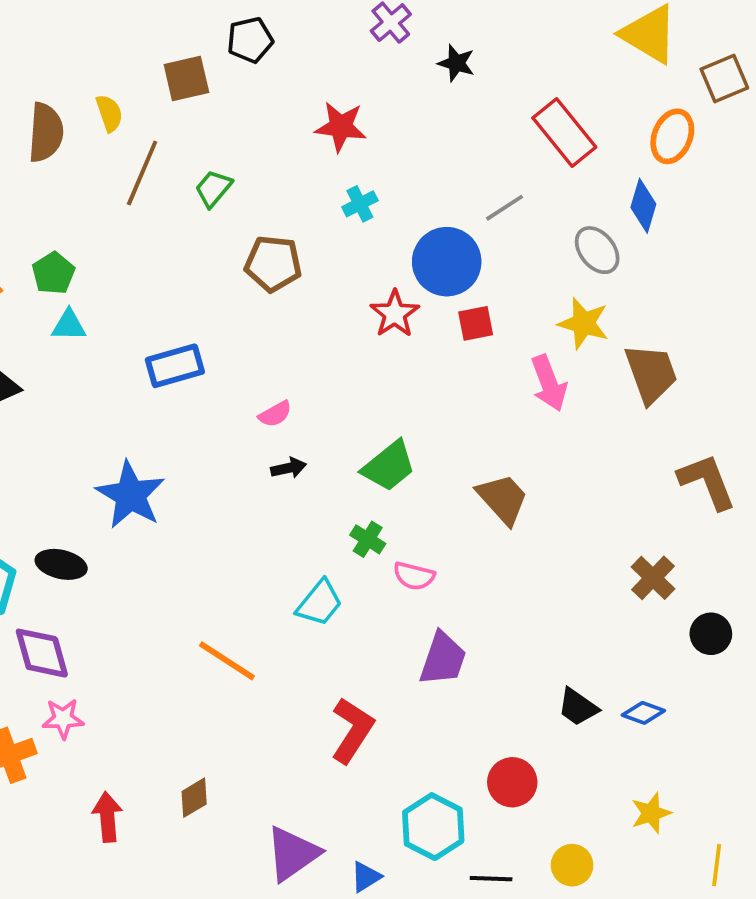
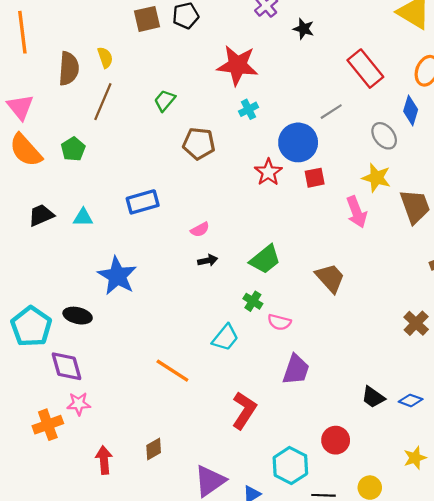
brown square: (186, 78) -> (147, 19), moved
red star: (341, 127) -> (237, 65), size x1.4
brown line: (142, 173) -> (103, 102), moved
cyan triangle: (69, 325) -> (83, 217), moved

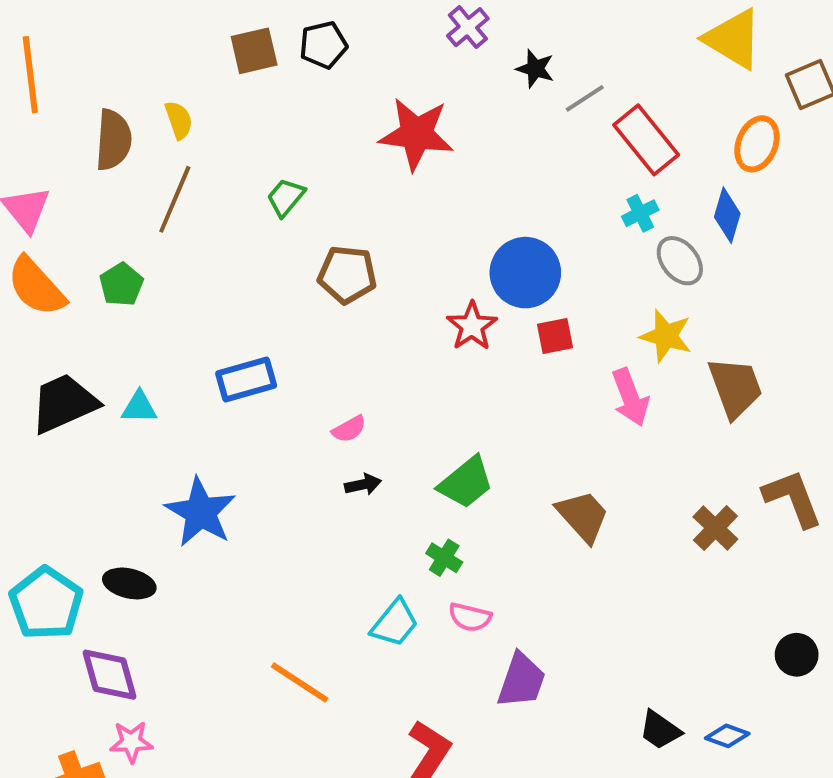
cyan cross: (248, 109) -> (640, 213), moved
gray line: (331, 112) -> (585, 98), moved
black trapezoid: (41, 215) -> (64, 403), size x1.5
pink semicircle: (279, 322) -> (470, 617), moved
brown cross: (416, 323) -> (715, 528), moved

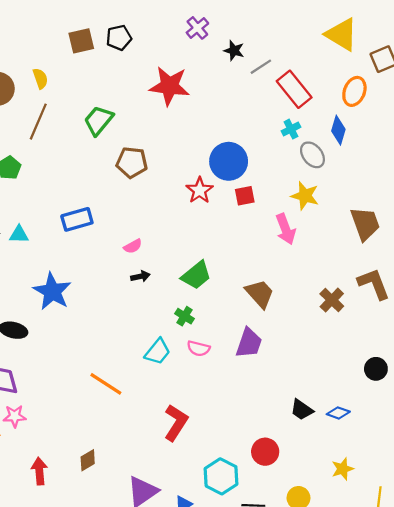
green trapezoid: (286, 197) -> (98, 120), size x1.4
brown trapezoid: (735, 387) -> (365, 224), moved
purple trapezoid: (521, 681) -> (249, 343), moved

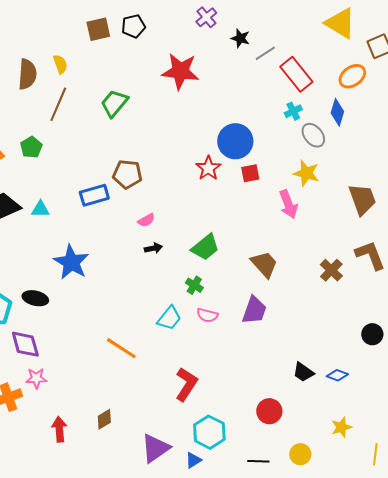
orange ellipse: (354, 91) -> (352, 76), turned 32
brown pentagon: (132, 162) -> (127, 174), moved
cyan hexagon: (221, 476) -> (209, 432), moved

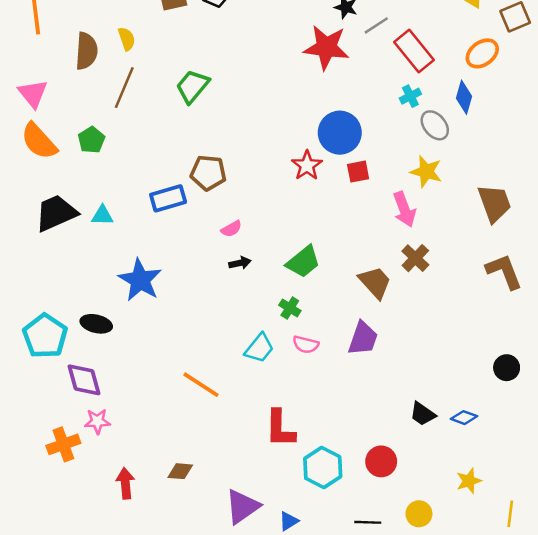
red star: (180, 71) -> (326, 47), moved
brown cross: (331, 270) -> (415, 258), moved
red L-shape: (186, 384) -> (280, 429), turned 148
brown diamond: (104, 419) -> (180, 471), turned 35
cyan hexagon: (209, 432) -> (323, 468), moved

